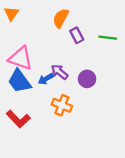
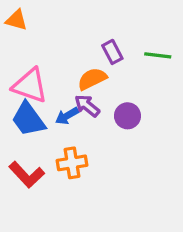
orange triangle: (11, 14) -> (17, 20), turned -49
orange semicircle: (61, 18) -> (92, 79), moved, turned 36
orange cross: (62, 105) -> (72, 163), moved, turned -30

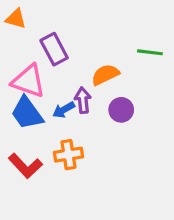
purple rectangle: (112, 52) -> (54, 49), moved, size x1.4
orange semicircle: (92, 79) -> (105, 75), moved
purple arrow: (87, 106) -> (83, 100), turned 45

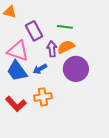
green line: (150, 52) -> (65, 27), moved
purple arrow: (83, 100) -> (52, 49), moved
purple circle: (121, 110) -> (76, 69), size x1.6

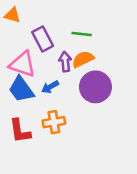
red L-shape: (16, 104) -> (20, 131), turned 35

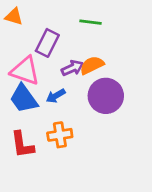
green line: (82, 34) -> (90, 22), moved
purple rectangle: (43, 39) -> (47, 43), turned 55
purple arrow: (65, 62) -> (72, 68), turned 72

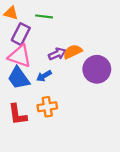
green line: (90, 22) -> (44, 16), moved
purple rectangle: (47, 43) -> (21, 34), moved
purple circle: (106, 96) -> (97, 69), moved

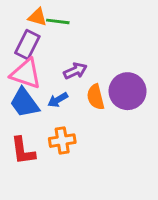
orange triangle: (11, 13) -> (37, 17), moved
orange semicircle: (73, 52) -> (96, 97), moved, turned -78

